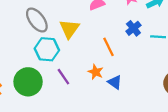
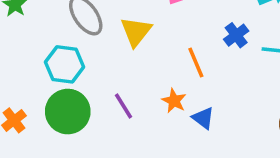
cyan hexagon: (47, 49) -> (65, 64), moved

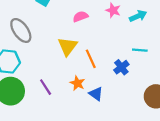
yellow triangle: (136, 31) -> (68, 46), moved
blue cross: (236, 35) -> (121, 67), moved

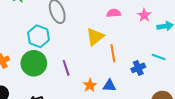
orange star: (77, 83) -> (90, 85), moved
blue triangle: (96, 94) -> (109, 86), turned -48

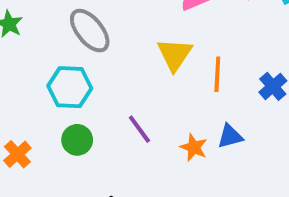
orange line: (113, 53) -> (217, 74), turned 30
green circle: (34, 63) -> (77, 140), size x0.6

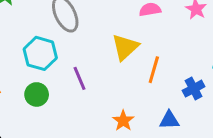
purple line: (139, 129) -> (79, 78), moved
blue triangle: (230, 136) -> (169, 120), moved

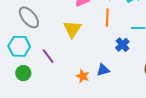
orange line: (154, 70) -> (107, 18), moved
blue triangle: (169, 120) -> (103, 70), moved

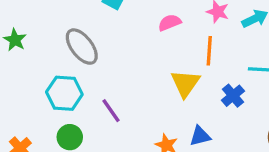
yellow triangle: (72, 29) -> (185, 83), moved

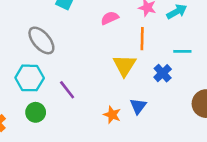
blue triangle: (200, 136) -> (138, 106), turned -36

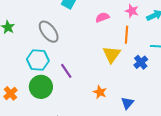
blue triangle: (138, 106) -> (127, 103), moved
green circle: (36, 112) -> (41, 87), size x1.5

